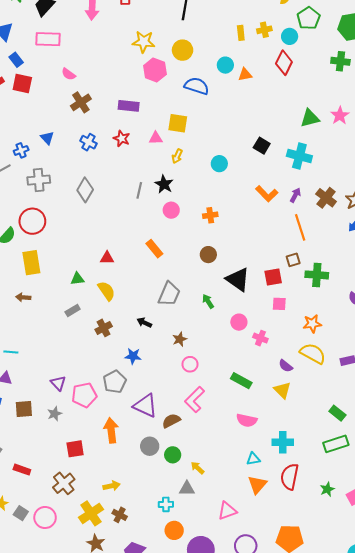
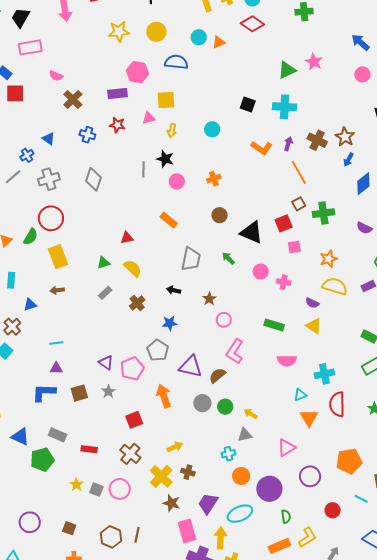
red diamond: (284, 63) -> (252, 24), turned -70
pink hexagon: (155, 70) -> (137, 72), moved

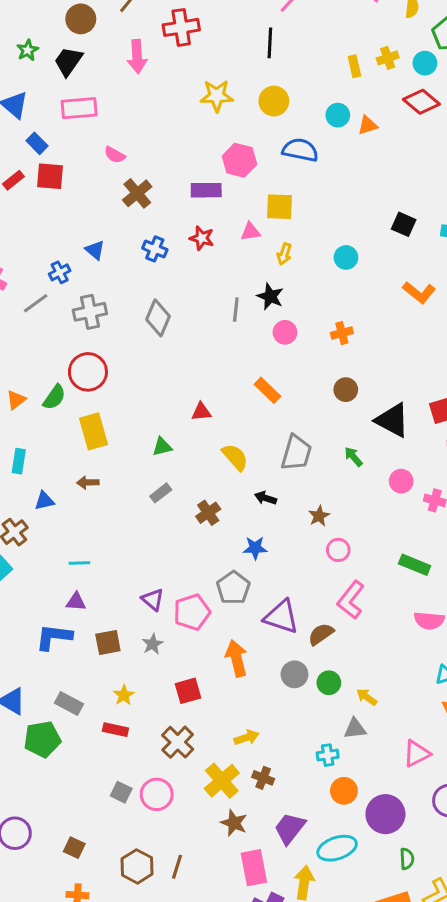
yellow semicircle: (133, 268) -> (235, 457), moved
yellow star: (76, 485) -> (124, 695), moved

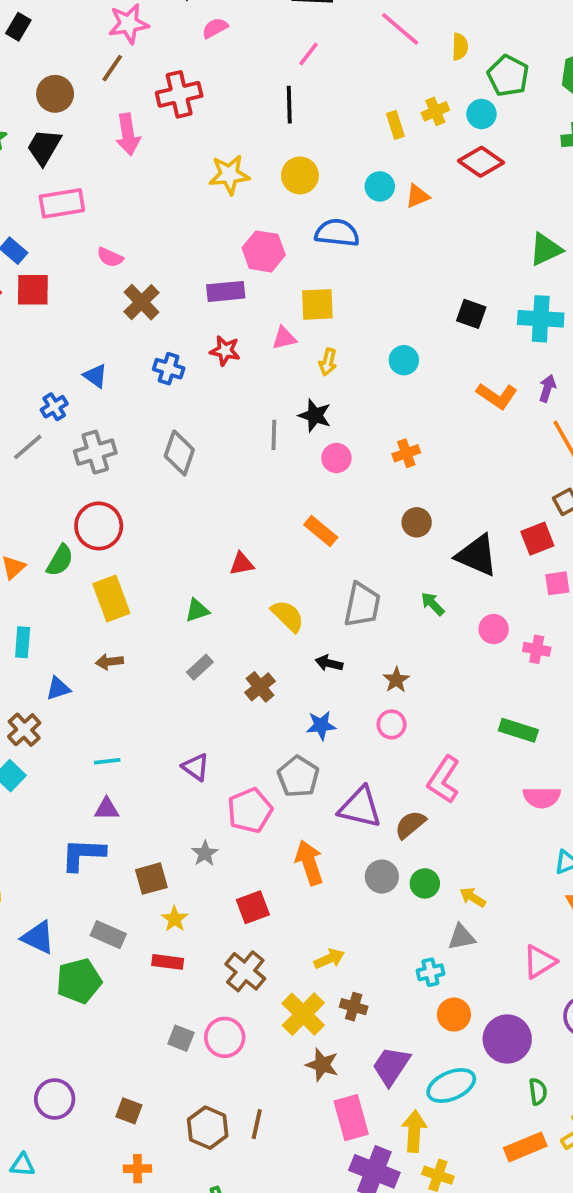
pink circle: (338, 550) -> (392, 724), moved
purple triangle: (153, 599) -> (196, 767), moved
brown square: (108, 642) -> (151, 879), moved

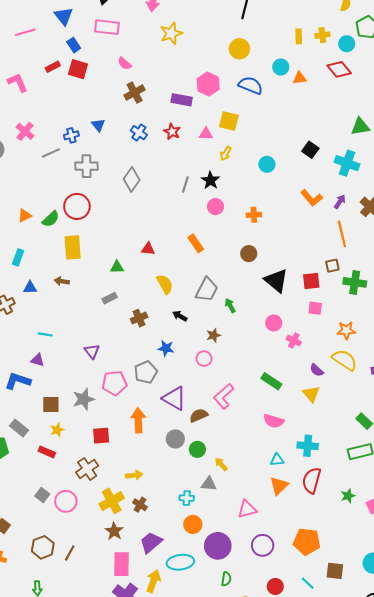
yellow star: (229, 175) -> (171, 33), moved, turned -30
green arrow: (433, 604) -> (230, 306), moved
gray star: (205, 853) -> (84, 399), size x1.5

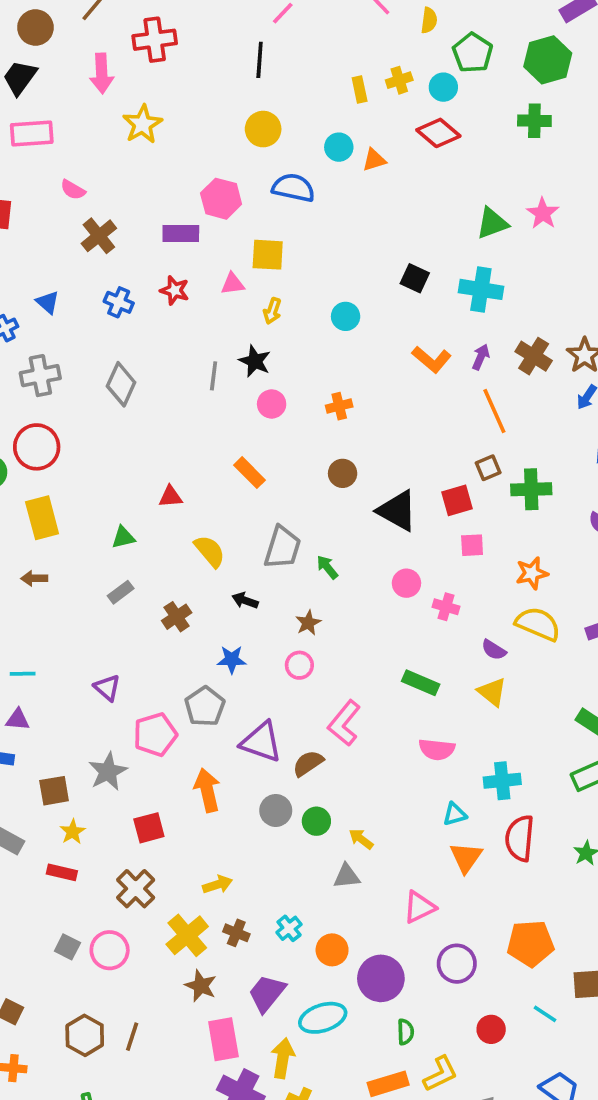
cyan cross: (187, 498) -> (289, 928), moved, turned -32

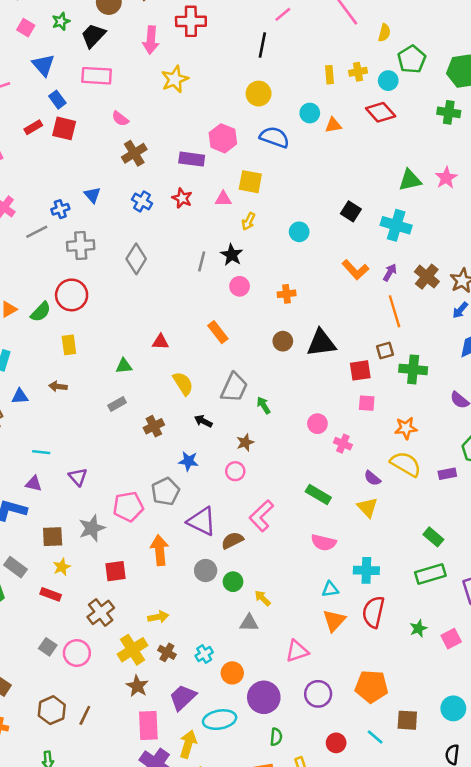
black triangle: (397, 511) -> (321, 343), moved, turned -44
yellow rectangle: (42, 518) -> (69, 345), size x0.7
purple triangle: (107, 688) -> (78, 477), moved

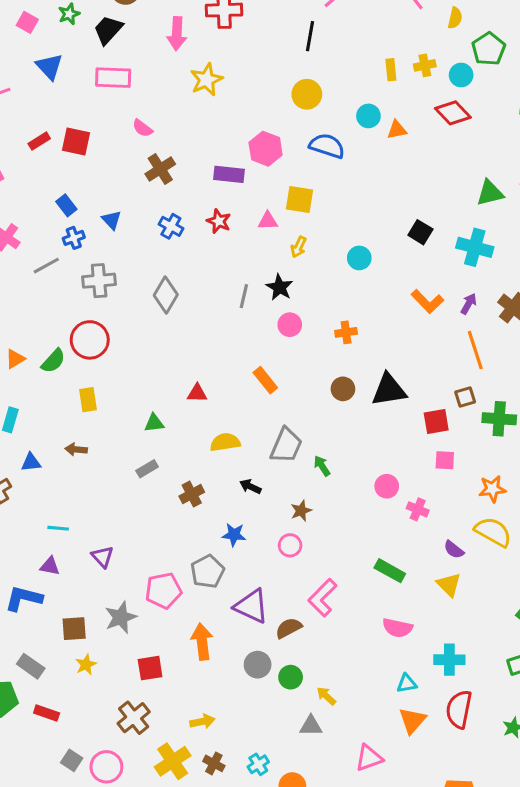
blue rectangle: (57, 100) -> (66, 205), moved
yellow semicircle: (183, 383) -> (225, 442), turned -65
red rectangle: (51, 594) -> (47, 713), moved

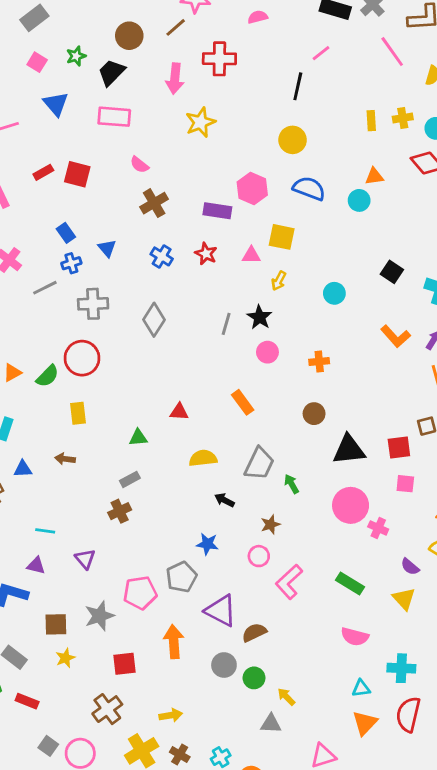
cyan circle: (368, 116) -> (359, 200), moved
black triangle: (389, 390) -> (349, 450), moved
pink circle: (387, 486) -> (351, 505), size x1.6
brown cross: (192, 494) -> (120, 511), moved
pink L-shape: (322, 598) -> (289, 582), moved

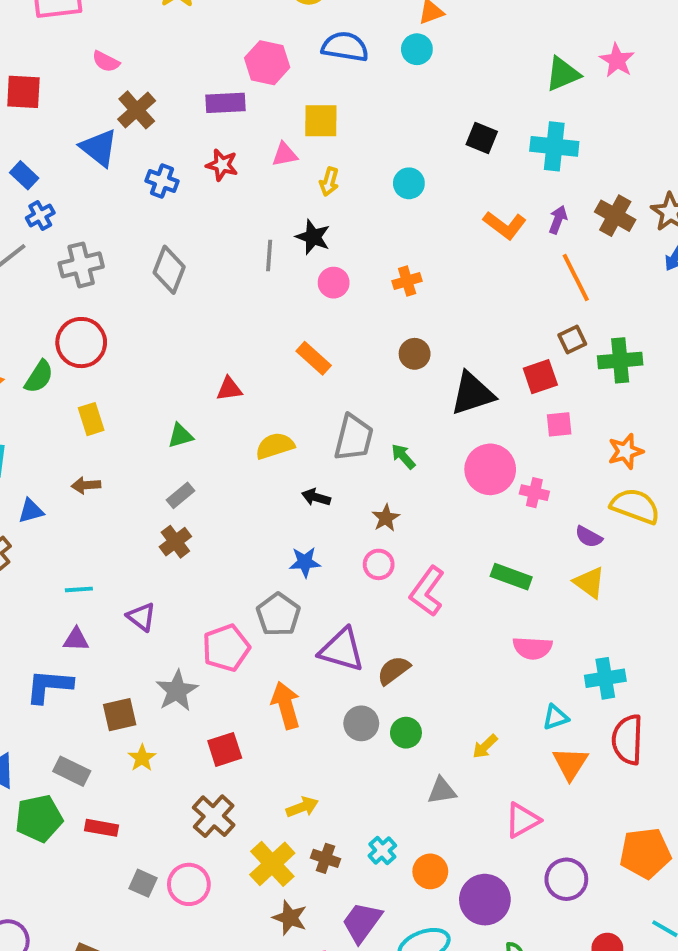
blue triangle: (107, 248) -> (99, 148), moved, size x1.5
yellow arrow: (286, 697) -> (485, 746), moved, turned -78

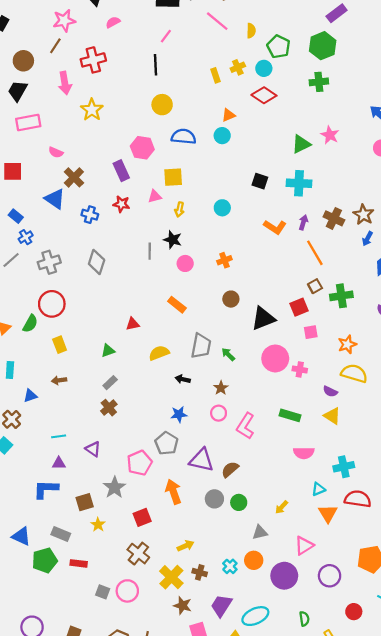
purple rectangle: (226, 103) -> (121, 171), turned 72
red semicircle: (628, 740) -> (358, 499), turned 100
orange circle: (430, 871) -> (254, 560), moved
purple circle: (485, 900) -> (284, 576), moved

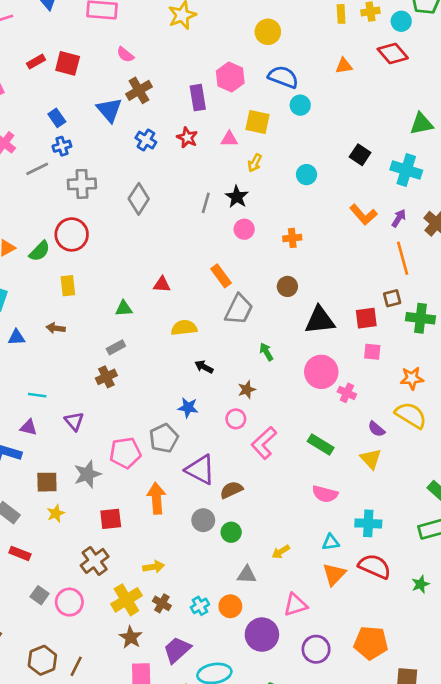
cyan circle: (222, 136) -> (300, 105), moved
gray trapezoid: (201, 346) -> (239, 309), moved

